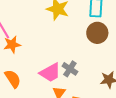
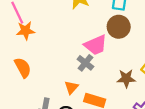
pink trapezoid: (50, 73) -> (96, 45), moved

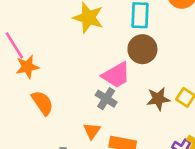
orange semicircle: (23, 68) -> (42, 103), moved
brown star: (126, 78) -> (158, 99), moved

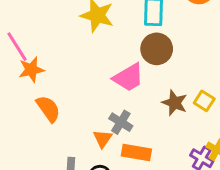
gray cross: (106, 99) -> (121, 122), moved
brown star: (158, 99) -> (175, 103), turned 30

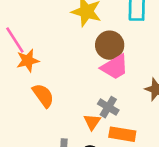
brown circle: (157, 49) -> (110, 45), moved

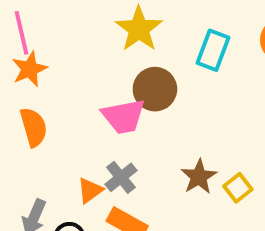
orange star: (28, 61) -> (29, 69), turned -30
pink trapezoid: (115, 67) -> (124, 116), moved

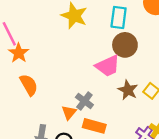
brown circle: (155, 89) -> (125, 45), moved
pink trapezoid: (124, 116) -> (108, 66), moved

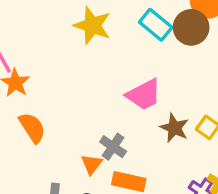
cyan rectangle: (119, 17) -> (156, 25), turned -55
brown circle: (125, 45) -> (191, 27), moved

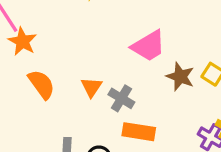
orange triangle: (92, 164) -> (91, 87), moved

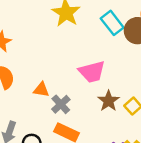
orange triangle: (91, 87) -> (41, 90), turned 49

